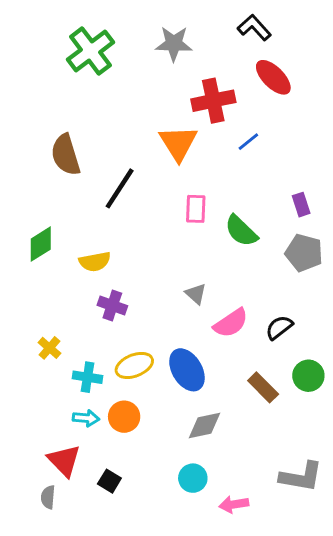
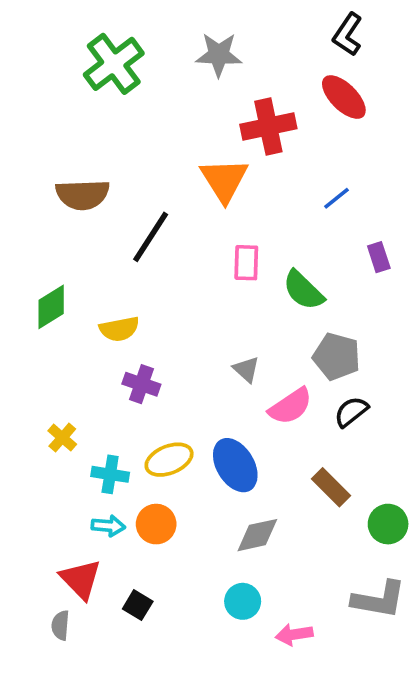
black L-shape: (254, 28) -> (348, 34), moved, turned -104
blue line: (248, 142) -> (336, 198), moved
brown semicircle: (66, 155) -> (83, 195), turned -75
gray pentagon: (304, 253) -> (336, 357), moved
green circle: (308, 376) -> (388, 524), moved

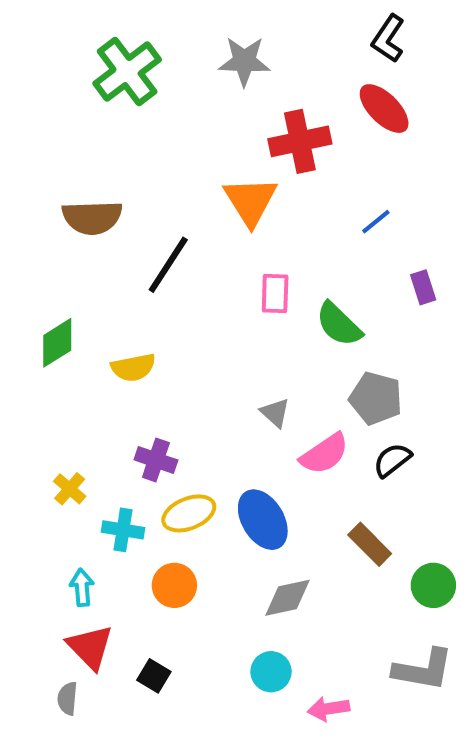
purple cross: (141, 384) -> (156, 460), moved
cyan arrow: (108, 526) -> (82, 587), moved, turned -100

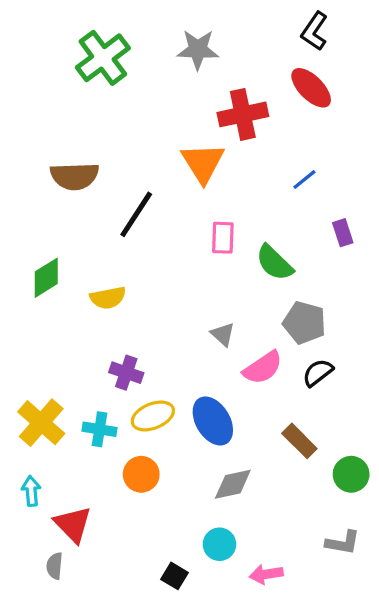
yellow cross: (70, 489) -> (41, 423), moved, size x1.8
cyan arrow: (82, 587) -> (31, 491), moved
gray L-shape: (423, 670) -> (343, 543), size x0.7
black square: (154, 676) -> (175, 576), moved

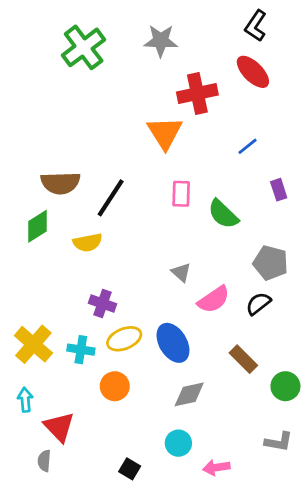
brown semicircle: (75, 176) -> (60, 183), moved
black line: (136, 214) -> (111, 198), moved
gray pentagon: (304, 323) -> (271, 263), moved
black square: (175, 576) -> (130, 469), moved

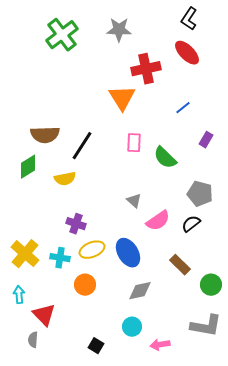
purple rectangle: (279, 190) -> (206, 140), turned 49
gray L-shape: (279, 442) -> (206, 326), size x1.5

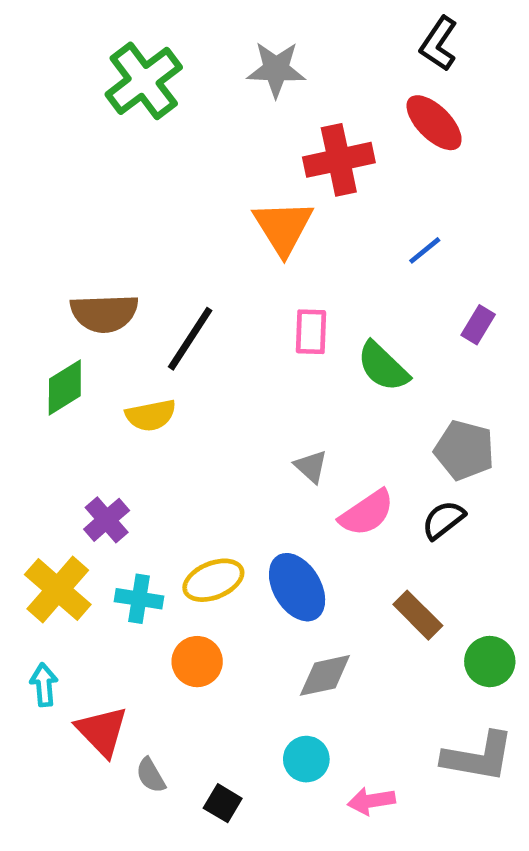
purple cross: (76, 224) -> (107, 520), moved, turned 30
gray semicircle: (33, 340) -> (151, 775), moved, turned -35

